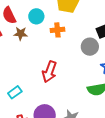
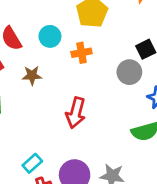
brown star: (21, 34) -> (32, 75), moved
cyan rectangle: (15, 92) -> (32, 163), moved

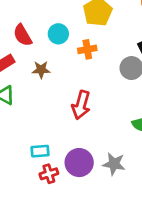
cyan rectangle: (32, 163) -> (40, 151), turned 36

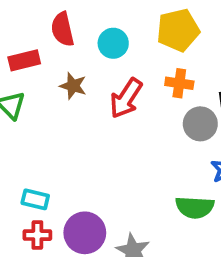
orange cross: (87, 49) -> (179, 83), moved
red arrow: (81, 105) -> (126, 98), moved

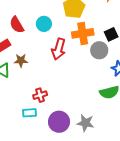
orange cross: (179, 83) -> (83, 33), size x1.5
brown star: (73, 86) -> (21, 61), moved
red cross: (37, 235) -> (40, 95), moved

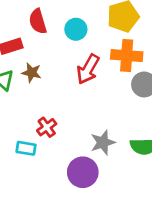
red cross: (40, 95) -> (47, 127), turned -32
purple circle: (59, 122) -> (83, 172), moved
gray star: (85, 123) -> (103, 142), moved, turned 30

